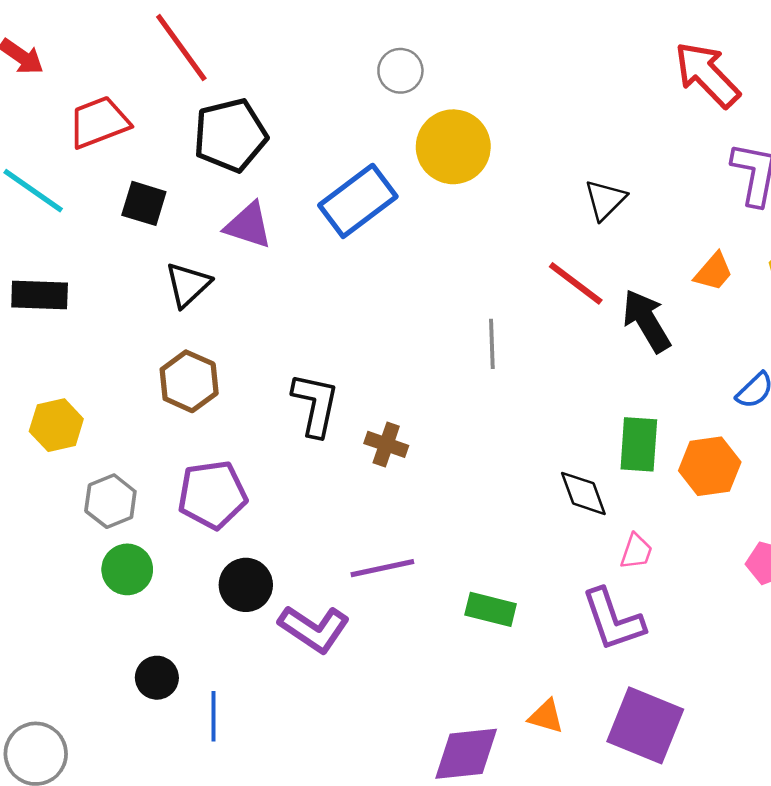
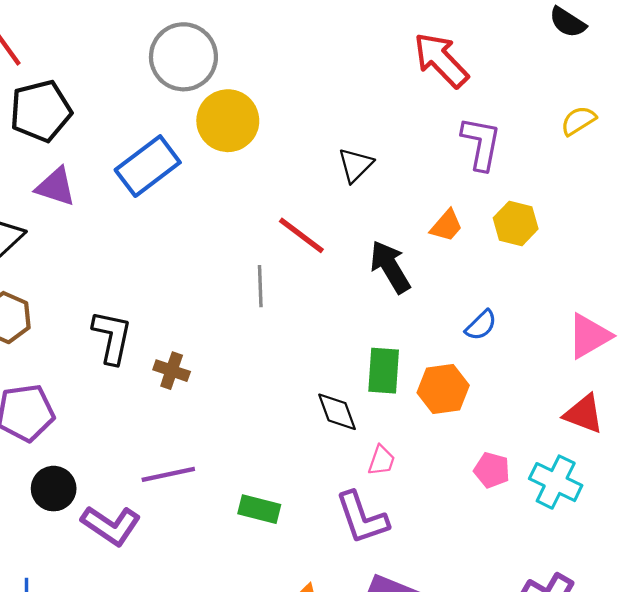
gray circle: (400, 71) -> (183, 57), size x1.8
red line: (576, 283) -> (301, 235), moved

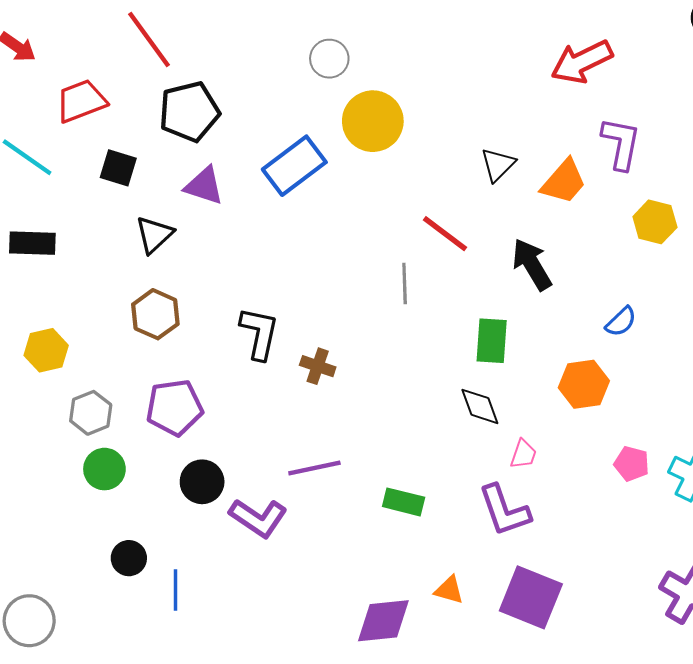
gray circle: (183, 57) -> (329, 59), size x0.6
red arrow: (441, 60) -> (582, 62), turned -72
orange trapezoid: (446, 226) -> (564, 182), moved, size x1.4
green rectangle: (384, 371) -> (492, 341), moved

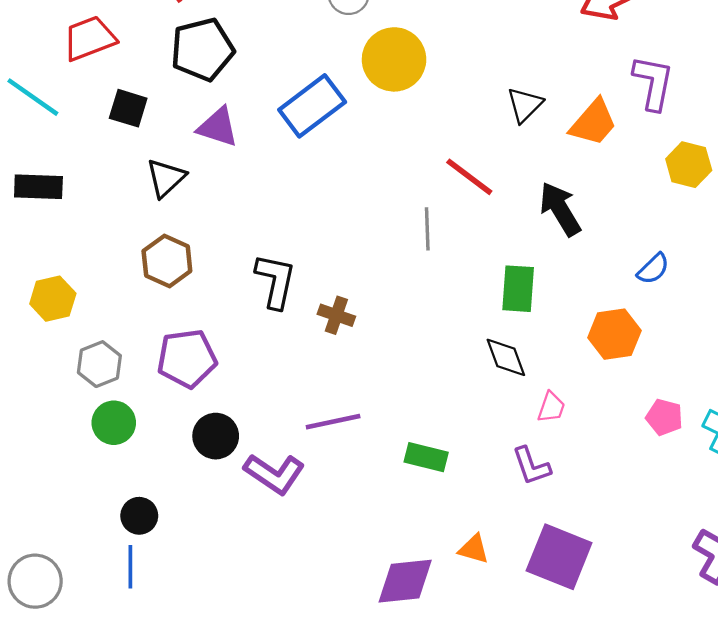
purple L-shape: (504, 510) -> (531, 466), size x0.7
blue line: (176, 590) -> (130, 567), moved

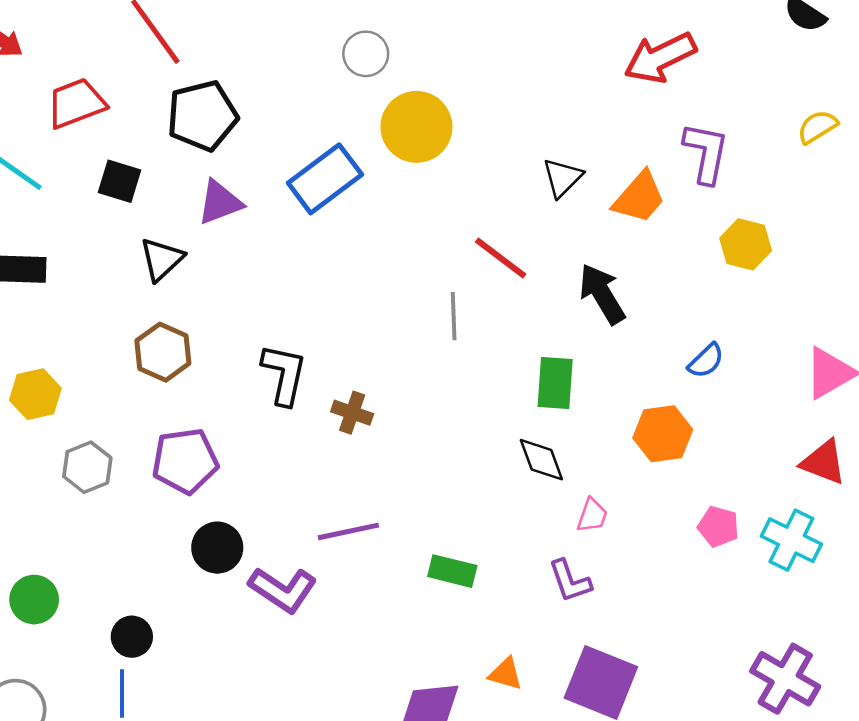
purple triangle: (218, 127) -> (220, 202), turned -39
green circle: (114, 423) -> (34, 600), moved

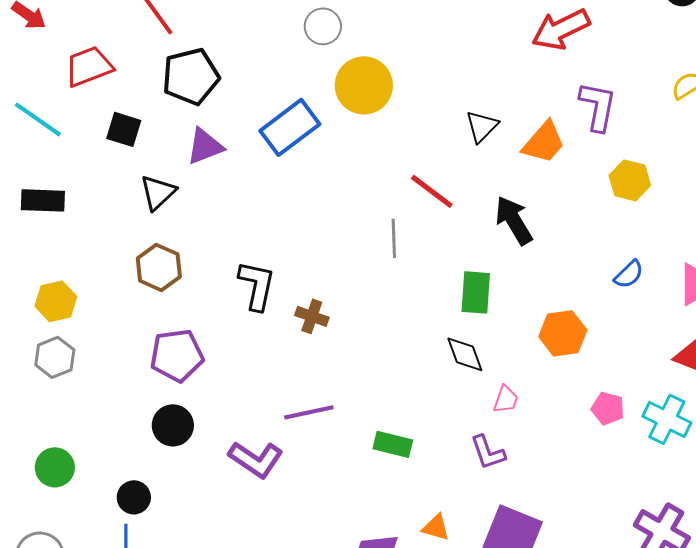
blue semicircle: (706, 361) -> (629, 274), moved
gray hexagon: (87, 467) -> (55, 357), moved
black circle: (217, 548) -> (173, 425), moved

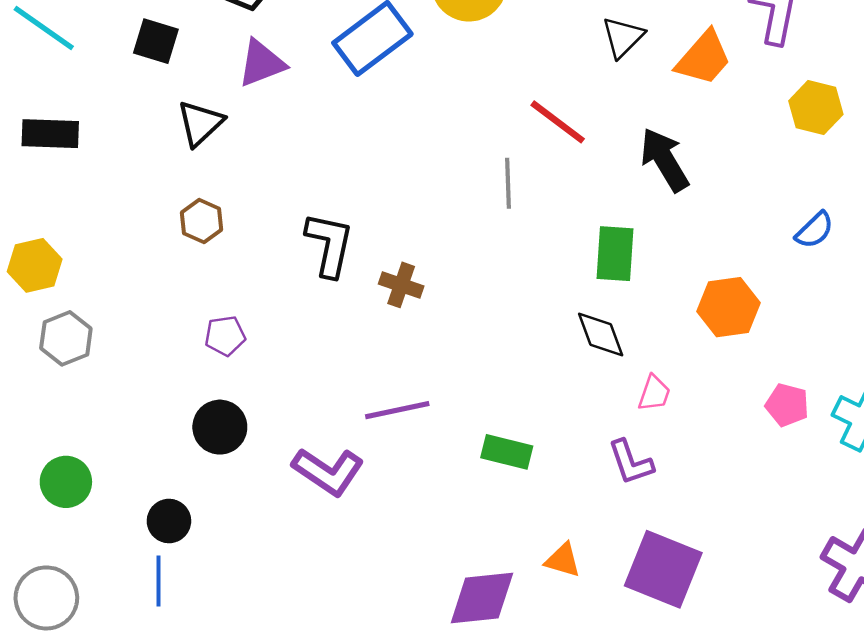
brown hexagon: (159, 267) -> (202, 221), size x0.7
yellow hexagon: (56, 301) -> (35, 265), moved
purple pentagon: (177, 355) -> (225, 336), size x0.6

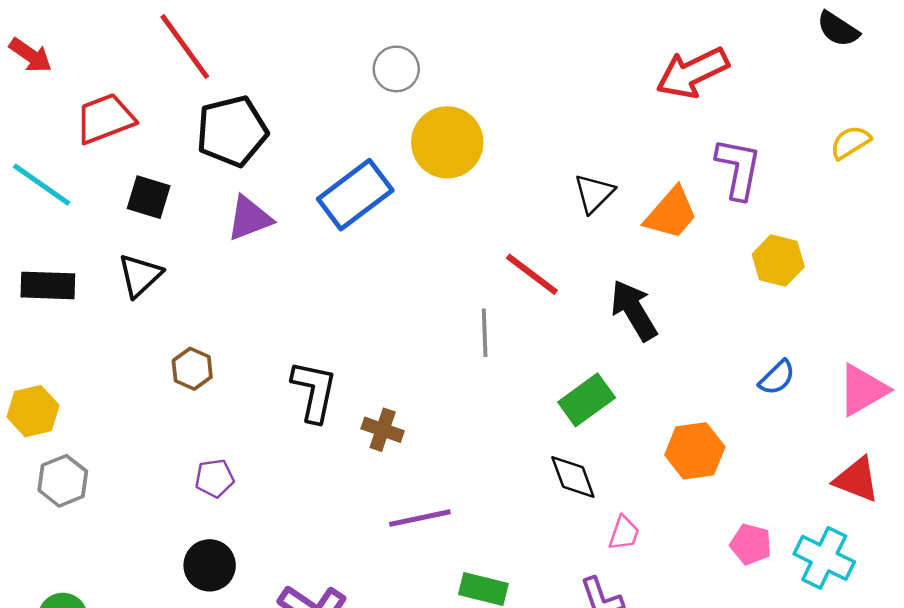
black triangle: (200, 123) -> (140, 275), moved
green rectangle: (615, 254) -> (587, 400), turned 50
purple line: (397, 410) -> (420, 518), moved

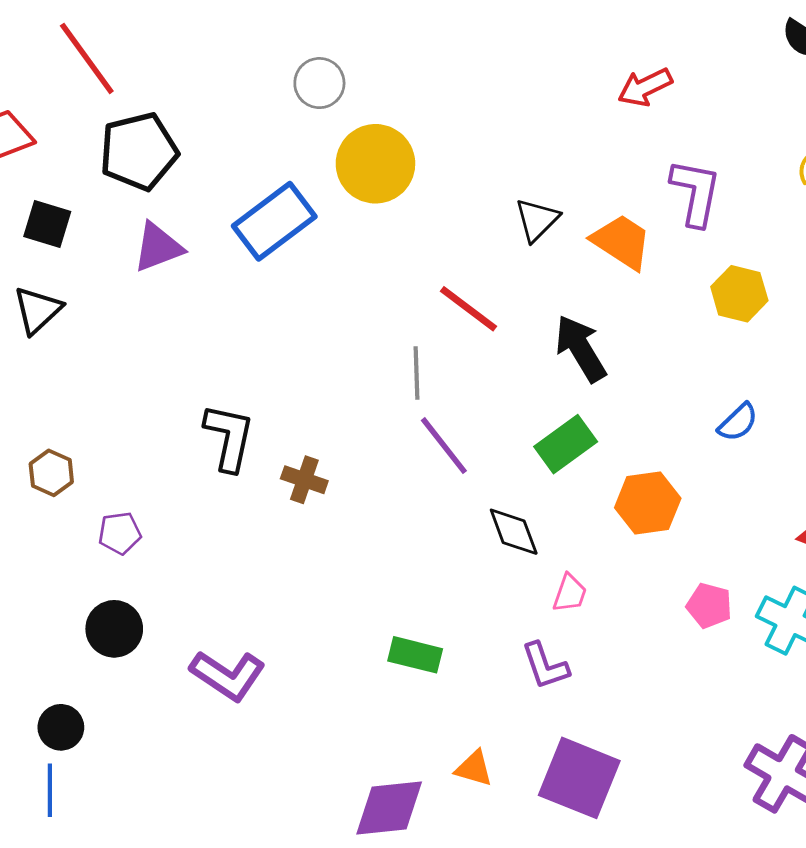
red arrow: (692, 73) -> (645, 87), size x0.7
orange trapezoid: (671, 213) -> (622, 242), turned -98
brown hexagon: (192, 369) -> (51, 473), moved
green rectangle: (587, 400) -> (566, 444), moved
purple line: (420, 518) -> (444, 446), moved, turned 64

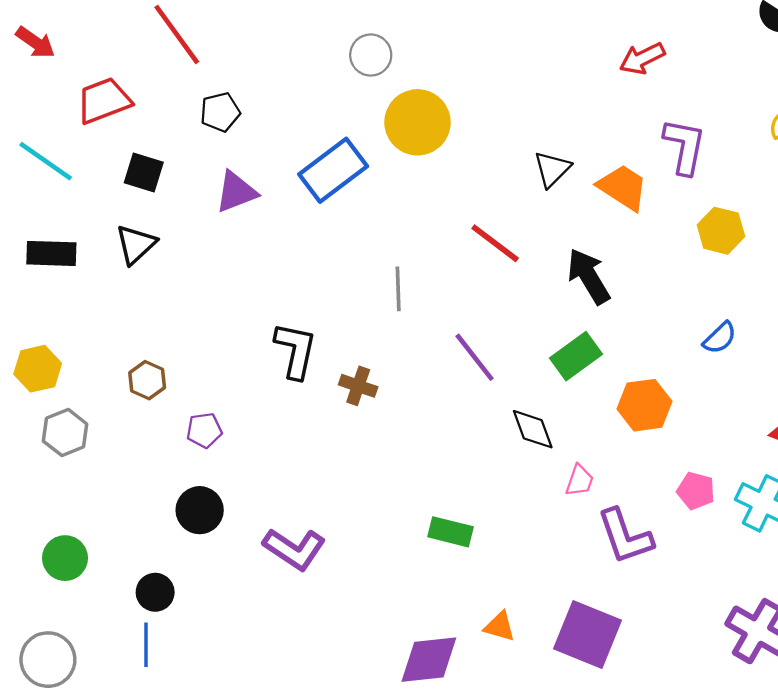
black pentagon: (139, 151) -> (220, 112), size x0.6
gray line: (417, 373) -> (398, 289), moved
purple L-shape: (545, 666) -> (625, 536), moved, size x1.4

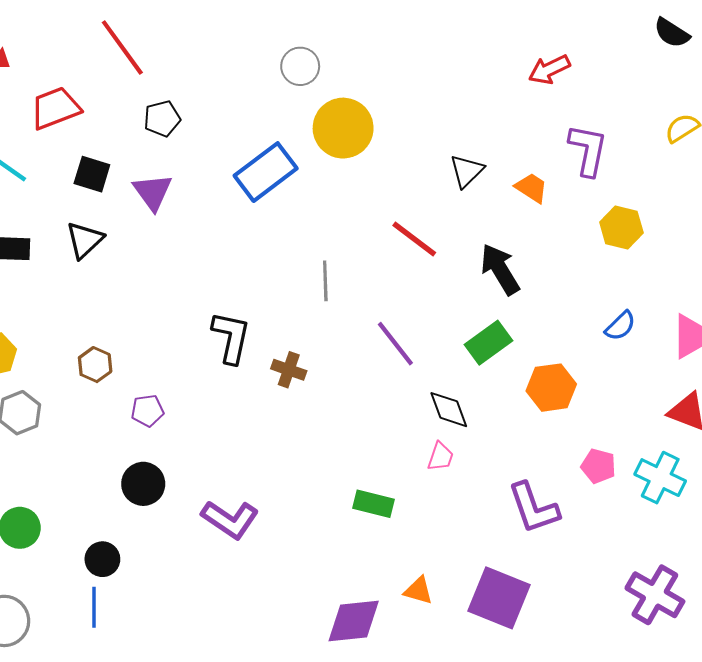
orange trapezoid: (623, 187) -> (531, 188), size x0.7
purple triangle: (236, 192) -> (153, 192), moved, turned -45
pink trapezoid: (579, 480) -> (440, 457), moved

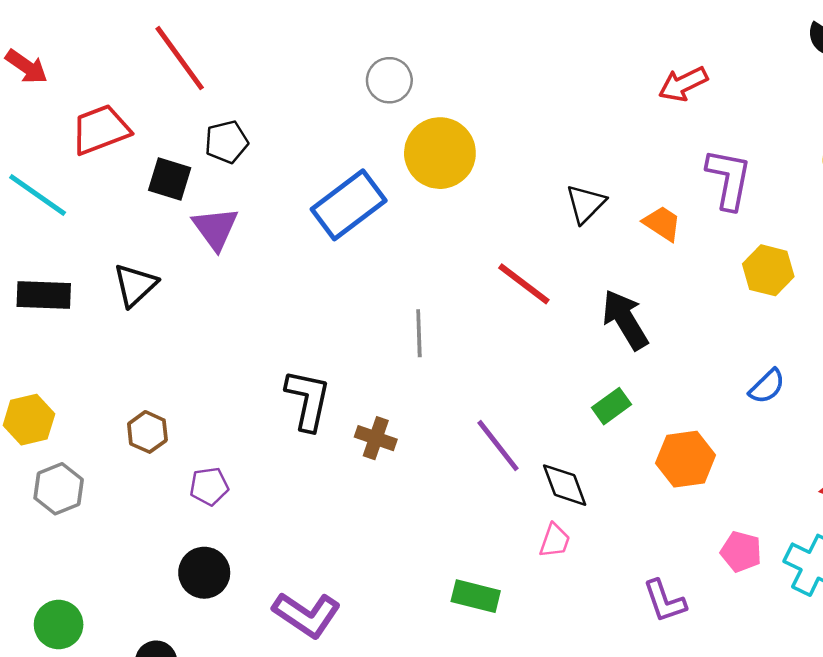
black square: (92, 174) -> (170, 179), moved
green rectangle: (489, 343) -> (612, 406), size x0.7
purple line: (395, 344) -> (498, 446), moved
purple L-shape: (534, 508) -> (665, 601), size x0.7

